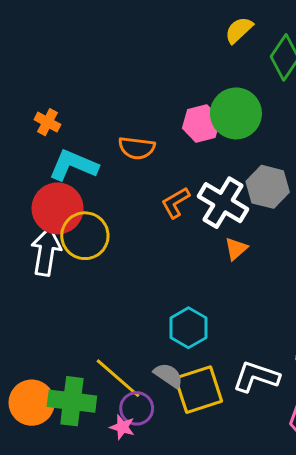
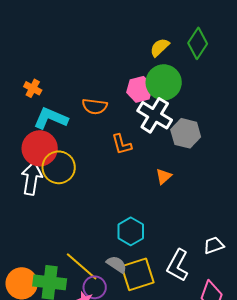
yellow semicircle: (239, 30) -> (160, 47), moved
orange L-shape: (176, 203) -> (122, 144), turned -75
white cross: (223, 203) -> (155, 115), moved
white L-shape: (256, 377) -> (178, 265), turned -80

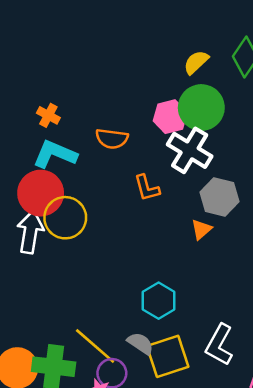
orange cross: (33, 88) -> (48, 115), moved
gray hexagon: (186, 133) -> (219, 197), moved

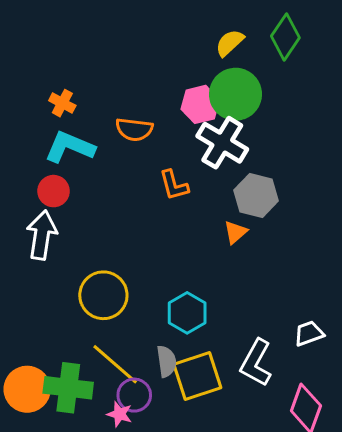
red circle: (41, 193) -> (54, 191), size x0.6
yellow circle: (65, 218) -> (103, 295), moved
gray semicircle: (140, 343) -> (167, 361), turned 48

